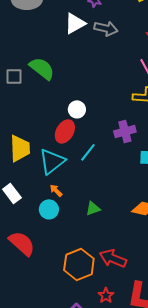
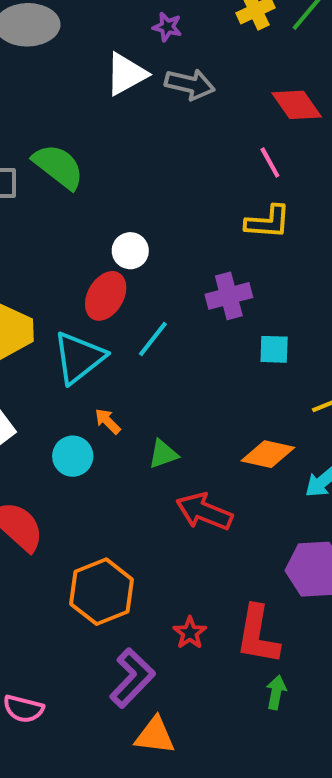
orange arrow: (56, 190) -> (108, 421), moved
red arrow: (113, 258) -> (204, 512), moved
orange hexagon: (79, 264) -> (102, 592), moved

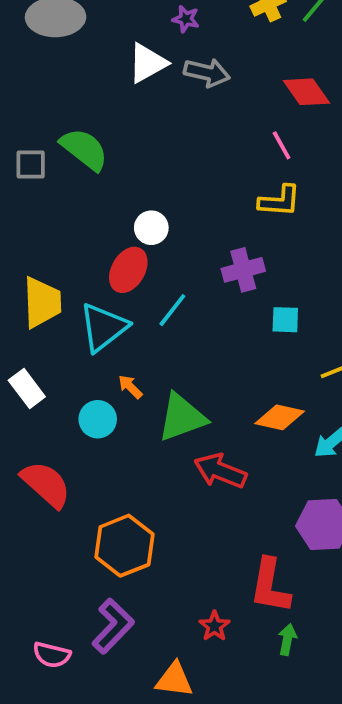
green triangle: (163, 454) -> (182, 417), size x1.8
red star: (190, 633) -> (214, 626), moved
purple L-shape: (132, 678) -> (113, 626), moved

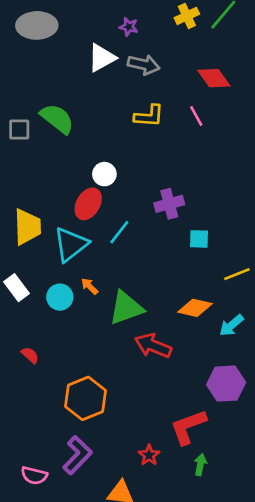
yellow L-shape: (280, 201) -> (149, 116), moved
cyan circle: (98, 419) -> (60, 297), moved
red semicircle: (46, 484) -> (30, 355), size x0.5
red L-shape: (270, 586) -> (188, 427), turned 60

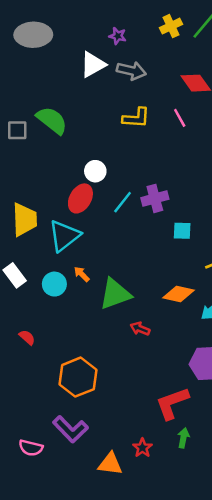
cyan line: (119, 232) -> (123, 202), moved
red arrow: (153, 346) -> (140, 329), size x0.6
purple L-shape: (77, 455) -> (70, 429), turned 92
red star: (149, 455) -> (142, 448), moved

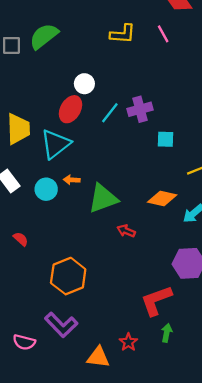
green semicircle: (52, 120) -> (44, 36), turned -76
orange arrow: (82, 274) -> (72, 180), turned -42

